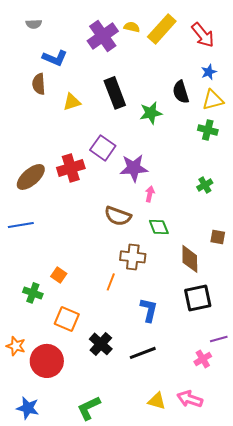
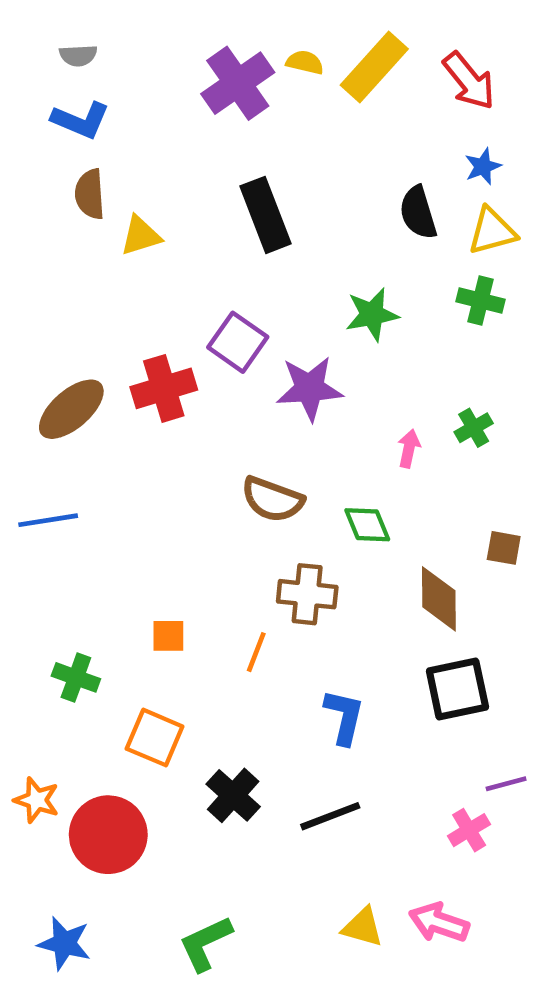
blue L-shape: (55, 58) -> (81, 120), moved
yellow triangle: (72, 102) -> (141, 236), moved
green star: (151, 113) -> (372, 314), moved
pink arrow: (150, 194) -> (409, 449), moved
orange square: (59, 275) -> (168, 636), moved, turned -35

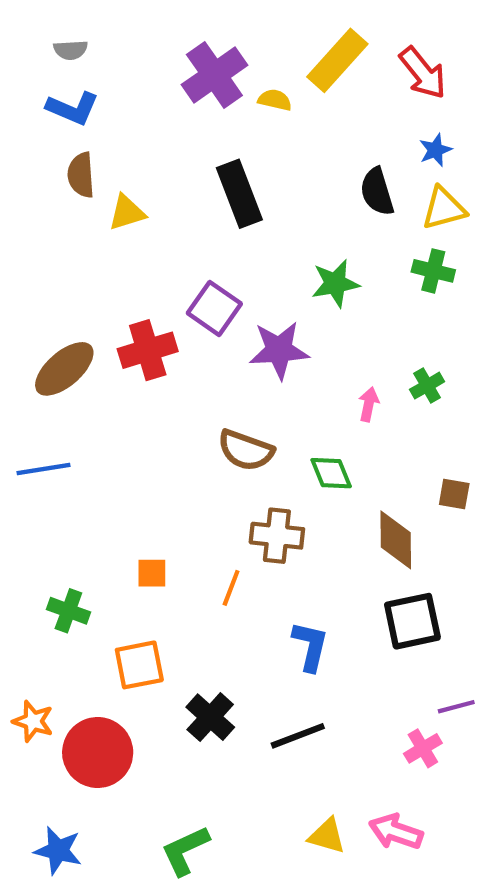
yellow semicircle: (305, 62) -> (275, 100), moved
orange square: (155, 738) -> (139, 665), turned -34

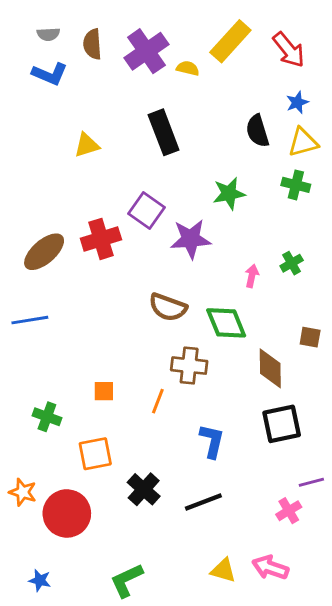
brown semicircle: (81, 175) -> (92, 44), moved
green diamond: (331, 473) -> (226, 323), size x1.4
blue star: (58, 850) -> (40, 580), size x0.7

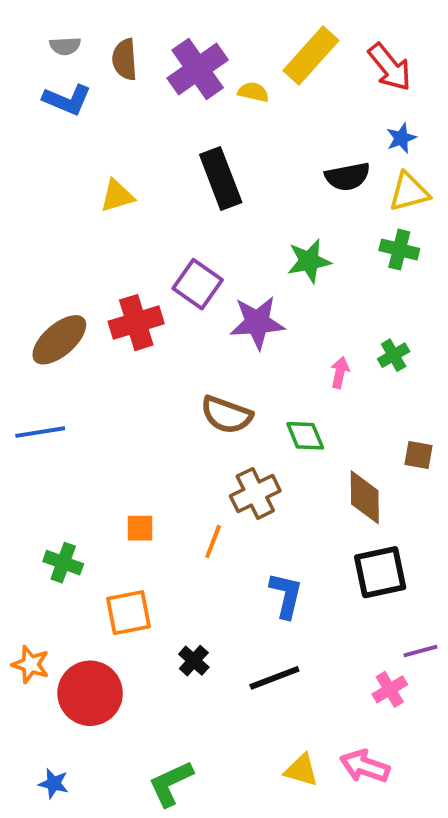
black semicircle: (257, 131) -> (347, 177), turned -84
green diamond: (226, 323) -> (305, 436), size x0.7
brown cross: (189, 366) -> (255, 493), turned -32
black cross: (144, 489) -> (194, 661), size x0.7

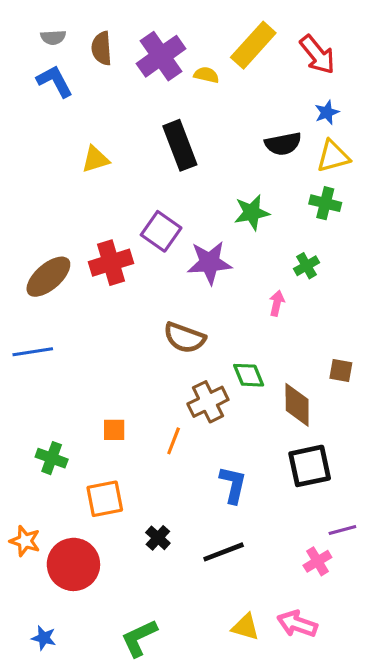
blue L-shape: (67, 100) -> (55, 81), turned -141
green cross: (394, 355) -> (306, 266), moved
green diamond: (305, 436) -> (249, 375), moved

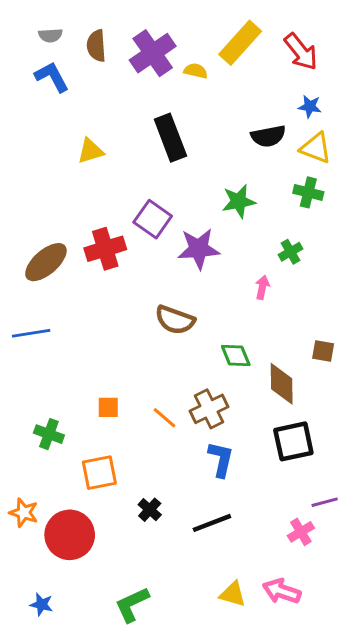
blue star: (327, 112) -> (310, 106), turned 30
yellow triangle: (333, 156) -> (316, 148), turned 36
brown cross: (208, 402) -> (209, 409), moved
orange line: (174, 441) -> (165, 418), turned -70

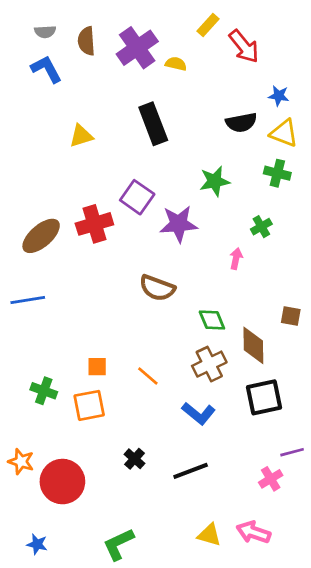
yellow rectangle: (240, 43) -> (208, 25), moved, size x0.6
red arrow: (301, 52) -> (244, 46), moved
brown cross: (209, 409) -> (209, 364), moved
blue L-shape: (221, 459) -> (199, 413), turned 116
orange square: (99, 473) -> (89, 405), moved

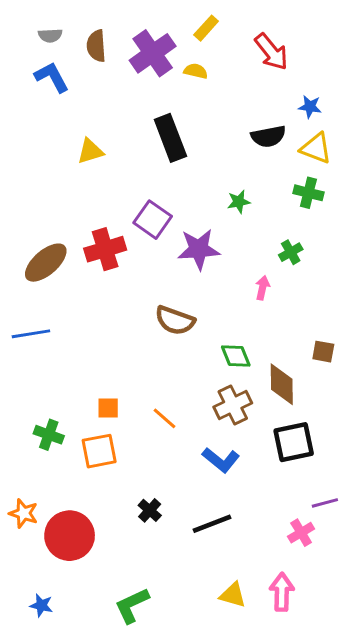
yellow rectangle: (208, 25) -> (206, 28), moved
green star: (215, 181) -> (239, 202), size x0.7
pink arrow: (253, 532) -> (282, 592), turned 72

